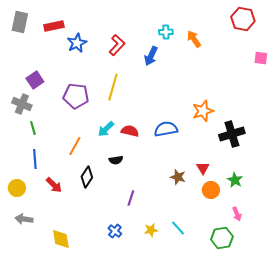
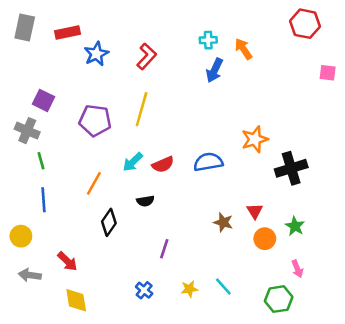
blue arrow: (151, 56) -> (214, 70), moved
purple square: (35, 80) -> (44, 100), turned -30
red semicircle: (130, 131) -> (163, 165), turned 144
red arrow: (54, 185) -> (67, 261), moved

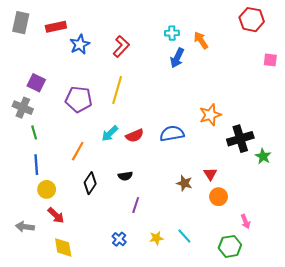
black semicircle: (145, 201) -> (125, 176), moved
green star: (295, 226) -> (263, 156), moved
yellow circle: (21, 236) -> (47, 189), moved

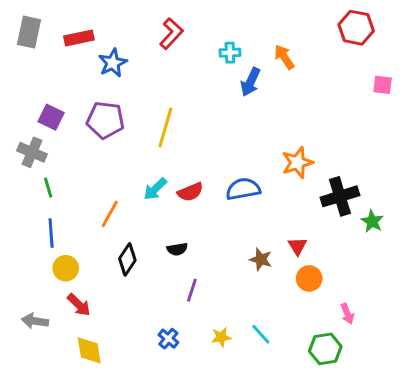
cyan cross: (172, 33) -> (230, 53), moved
red L-shape: (121, 47) -> (171, 34), moved
purple pentagon: (79, 99) -> (105, 120), moved

